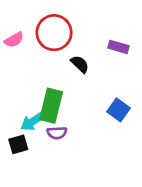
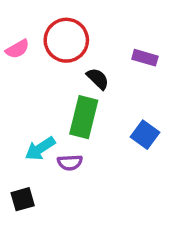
green rectangle: (51, 106) -> (84, 117), moved
black square: (18, 144) -> (23, 199), moved

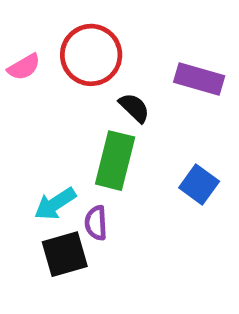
purple rectangle: (145, 58) -> (199, 79), size x1.4
purple semicircle: (70, 163) -> (96, 223), turned 90
black square: (23, 199) -> (65, 254), moved, size x1.4

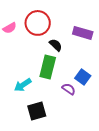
purple semicircle: (96, 223) -> (69, 89), moved, turned 128
black square: (65, 254) -> (37, 111), moved

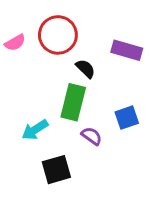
blue square: (83, 77) -> (127, 118), turned 35
purple semicircle: (69, 89) -> (92, 136), moved

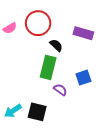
cyan arrow: (35, 130) -> (13, 111), moved
black square: (56, 170) -> (37, 112), turned 30

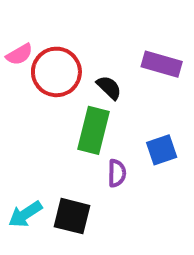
red circle: (38, 23) -> (56, 72), moved
purple semicircle: (60, 90) -> (117, 173), turned 56

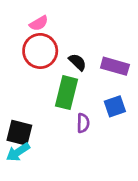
pink semicircle: (19, 54) -> (39, 23), moved
purple rectangle: (162, 64) -> (115, 66), moved
black square: (72, 216) -> (19, 133), moved

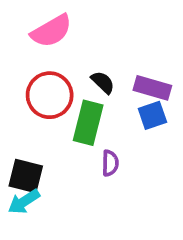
pink semicircle: (39, 23) -> (51, 31), size x1.6
red circle: (40, 51) -> (50, 95), moved
blue square: (115, 106) -> (152, 115), moved

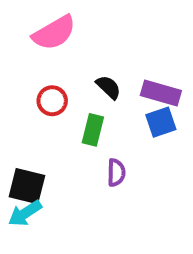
red circle: (50, 95) -> (52, 101), size x0.6
green rectangle: (88, 123) -> (93, 130), size x0.7

